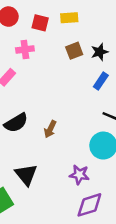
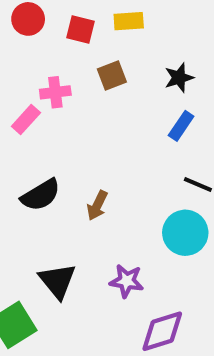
pink cross: (25, 49) -> (55, 92), moved
brown square: (74, 51) -> (112, 76), moved
purple star: (79, 175) -> (127, 281), moved

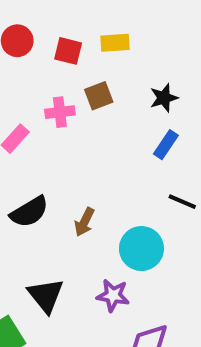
pink cross: (55, 92) -> (60, 112), moved
cyan circle: (185, 233) -> (141, 249), moved

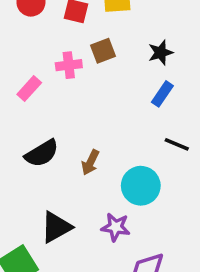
black triangle: (46, 295) -> (56, 227), turned 40

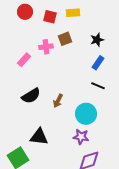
black line: (177, 144) -> (98, 86), moved
black triangle: (56, 227) -> (39, 137), turned 36
purple star: (116, 227) -> (81, 137), moved

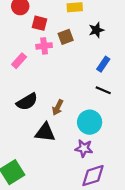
red square: (50, 17) -> (40, 23), moved
black star: (97, 40) -> (96, 30), moved
black triangle: (39, 137) -> (45, 132), moved

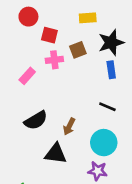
black star: (96, 30) -> (111, 43), size x1.5
blue rectangle: (103, 64) -> (111, 70), moved, turned -42
black line: (103, 90) -> (107, 107), moved

